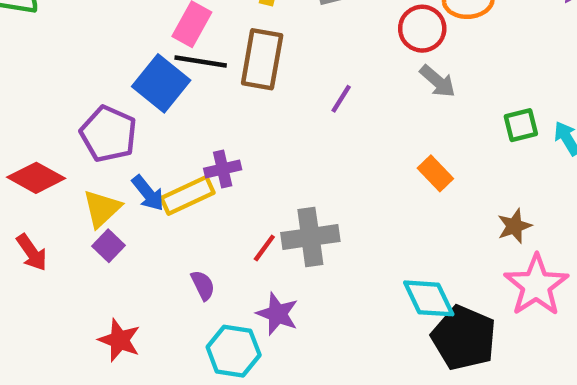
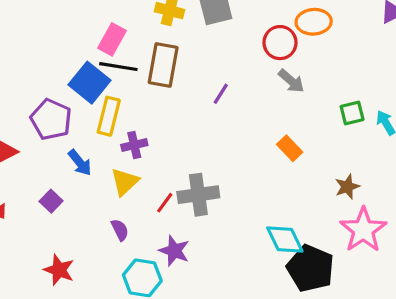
yellow rectangle: (187, 195) -> (109, 116), moved, turned -51
yellow triangle: (102, 208) -> (125, 182), moved

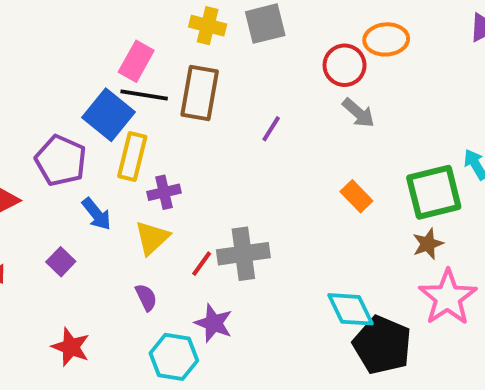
green square: (352, 113) -> (434, 192), moved, size x1.8

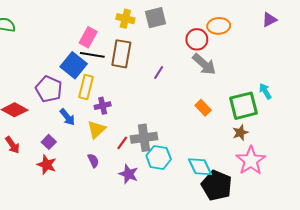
gray arrow: (358, 113) -> (204, 64), size x1.4
red star: (71, 347) -> (47, 165), moved
cyan hexagon: (174, 357) -> (159, 157), moved

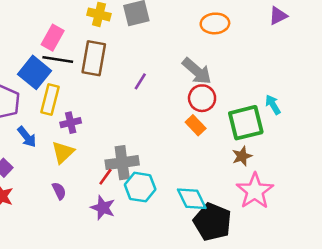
red circle: (197, 39) -> (202, 98), moved
red line: (122, 143) -> (105, 177), moved

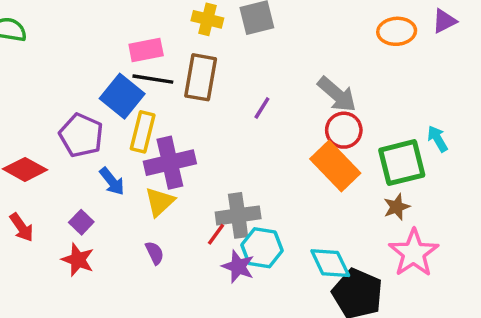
orange ellipse: (215, 23) -> (397, 31), moved
pink rectangle: (53, 38) -> (146, 50), turned 50
purple cross: (71, 123) -> (170, 163), size x1.8
orange rectangle: (196, 125) -> (335, 166), size x1.8
purple star: (103, 208) -> (238, 267), moved

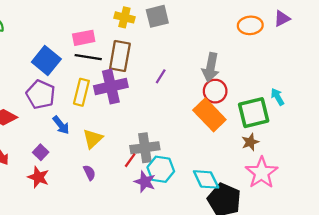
gray arrow: (337, 94) -> (211, 67), turned 60
blue square: (122, 96) -> (46, 60), moved
purple cross: (170, 163) -> (111, 87), moved

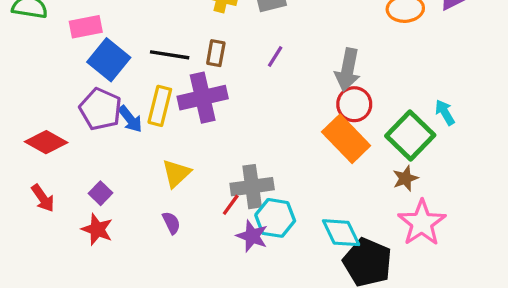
pink rectangle: (84, 38) -> (86, 27), moved
brown rectangle: (120, 56) -> (216, 53), size x0.6
purple line: (161, 76) -> (275, 56), moved
green square: (254, 113) -> (410, 136), turned -32
blue arrow: (61, 125) -> (130, 119), moved

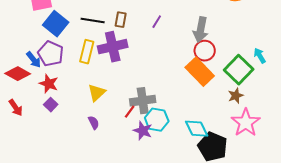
blue arrow: (130, 119) -> (34, 60), moved
red star: (97, 229) -> (49, 84), moved

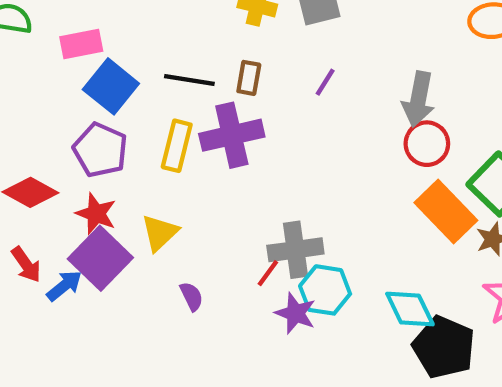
blue arrow: (34, 60) -> (64, 286), moved, turned -90
orange rectangle: (200, 72) -> (446, 212), moved
yellow triangle: (97, 93) -> (160, 233), moved
purple square: (51, 105) -> (100, 258), size x2.0

